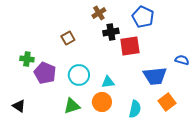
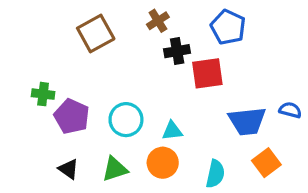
brown square: (68, 38) -> (96, 33), moved, size x1.6
blue semicircle: (182, 60) -> (290, 110), moved
black triangle: (19, 106) -> (69, 169), moved

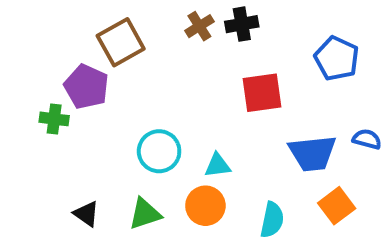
blue pentagon: (228, 27) -> (337, 58), moved
black cross: (177, 51) -> (242, 24), moved
purple pentagon: (72, 116) -> (86, 87), moved

